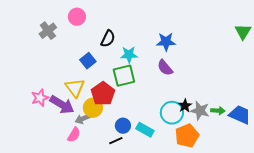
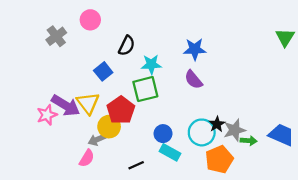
purple arrow: (62, 105) -> (66, 105), moved
gray star: (200, 111) -> (235, 130), turned -30
green arrow: (218, 111) -> (249, 141), moved
blue circle: (123, 126) -> (163, 134), moved

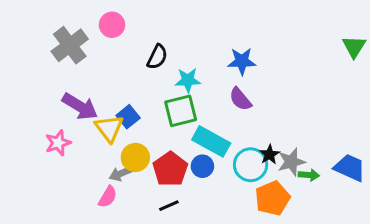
gray cross: (56, 36) -> (70, 45), size x1.4
blue square: (103, 71) -> (128, 117), moved
purple arrow: (66, 105) -> (80, 106), moved
red pentagon: (121, 110) -> (170, 169), moved
cyan rectangle: (170, 152) -> (211, 141), moved, size x1.4

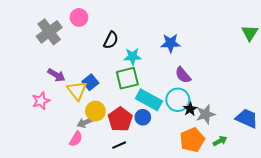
purple semicircle: (240, 99) -> (183, 75), moved
purple arrow: (80, 106) -> (56, 75), size x0.7
cyan circle: (251, 165) -> (178, 100), moved
green arrow: (309, 175) -> (220, 141), moved, turned -32

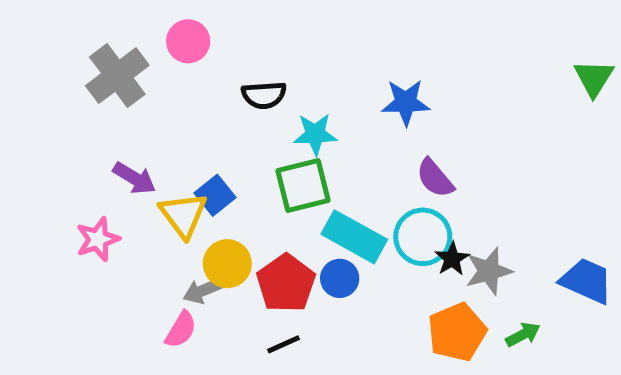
black semicircle: (111, 40) -> (264, 95), turned 60

